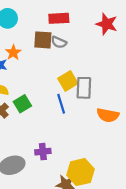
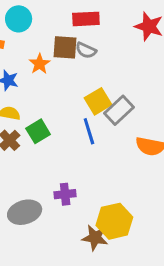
orange star: (13, 52) -> (40, 64), moved
gray rectangle: (84, 88) -> (119, 110), turned 45

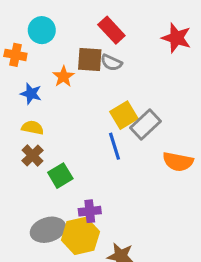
red rectangle: (86, 19) -> (111, 30), turned 50
green square: (38, 131) -> (60, 176), moved
yellow hexagon: (114, 221) -> (80, 236), moved

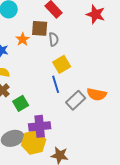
gray semicircle: (111, 63) -> (54, 39), moved, turned -120
gray rectangle: (145, 125) -> (76, 100), moved
purple cross: (90, 211) -> (40, 126), size x1.5

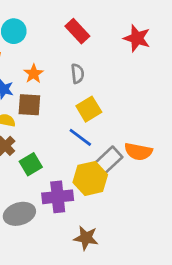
brown square: (40, 28) -> (29, 105), moved
blue line: (56, 84) -> (80, 137), turned -36
yellow hexagon: (34, 142) -> (90, 178), moved

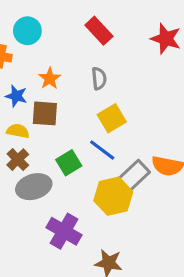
green square: (31, 164) -> (69, 163), moved
purple cross: (58, 197) -> (64, 231), moved, turned 36
gray ellipse: (19, 214) -> (34, 187), moved

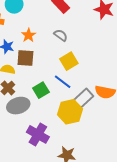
gray semicircle: (99, 78) -> (61, 35), turned -48

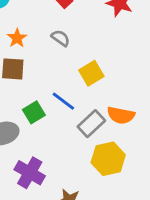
yellow square: (69, 61) -> (91, 73), moved
yellow hexagon: (70, 112) -> (108, 159), moved

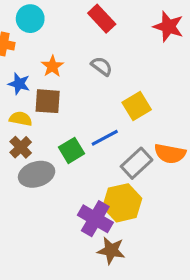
blue line: (63, 101) -> (105, 138), turned -65
yellow hexagon: (108, 159) -> (122, 203), moved
purple cross: (30, 173) -> (95, 219), moved

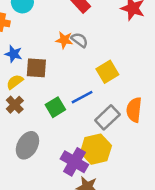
orange star: (52, 66) -> (64, 40), moved, turned -30
yellow semicircle: (21, 119) -> (15, 82), turned -48
orange semicircle: (170, 154) -> (134, 110), turned 85
gray ellipse: (37, 174) -> (27, 145), moved, turned -44

